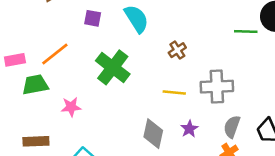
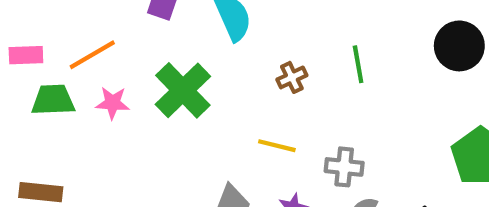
green line: (246, 31) -> (358, 64), moved, turned 70
gray cross: (217, 87) -> (344, 167), moved, size x0.7
pink star: (71, 107) -> (113, 103), moved

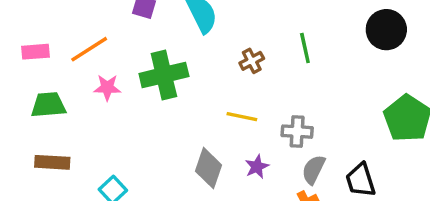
green cross: (183, 90) -> (164, 75), turned 33
green trapezoid: (53, 100) -> (48, 105), moved

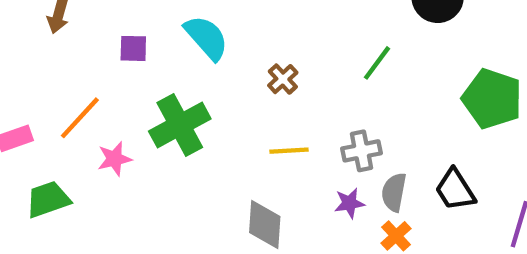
green line: (305, 48) -> (377, 63), moved, turned 64
purple star: (257, 167) -> (349, 203), moved, turned 30

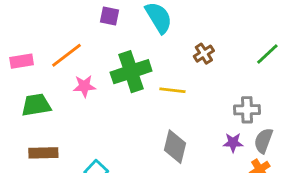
yellow line: (289, 151) -> (172, 90), moved

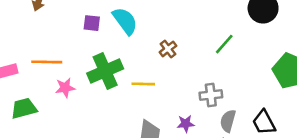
purple square: (110, 16) -> (92, 23), moved
orange line: (66, 55) -> (47, 62), turned 44
purple star: (233, 143) -> (186, 124), moved

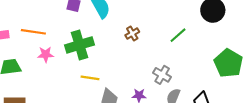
yellow line: (143, 84) -> (90, 78), moved
gray cross: (211, 95) -> (162, 75), turned 30

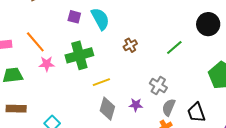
orange line: (33, 32) -> (35, 42), turned 40
yellow line: (90, 78) -> (101, 82), moved, turned -30

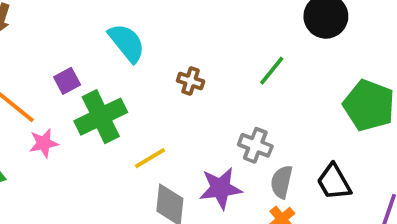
purple square: (74, 17) -> (67, 81), moved, turned -32
brown cross: (130, 45) -> (191, 81), turned -32
purple star: (136, 105) -> (221, 188), size x1.6

